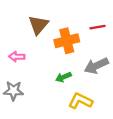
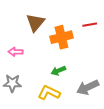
gray arrow: (96, 66) -> (88, 87), moved
yellow L-shape: (80, 101) -> (49, 93), moved

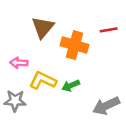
orange cross: (61, 37) -> (74, 45), turned 30
yellow L-shape: (49, 93) -> (43, 80), moved

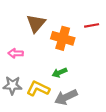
yellow L-shape: (43, 80) -> (38, 89), moved
gray arrow: (106, 106) -> (66, 97), moved

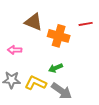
brown triangle: (36, 23) -> (34, 22), turned -48
gray arrow: (66, 97) -> (62, 91), turned -120

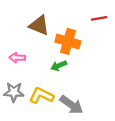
red line: (86, 24) -> (99, 18), moved
green arrow: (56, 68) -> (59, 66), moved

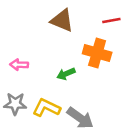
brown triangle: (39, 25) -> (62, 20), moved
orange cross: (68, 41) -> (97, 53), moved

